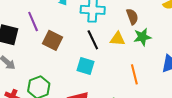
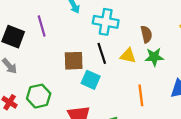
brown square: (52, 40) -> (74, 61), moved, turned -36

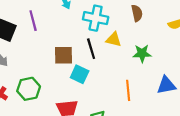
brown semicircle: (146, 34) -> (137, 13), moved
yellow triangle: (128, 56) -> (114, 39), moved

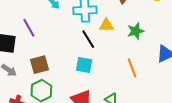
brown square: (63, 55) -> (39, 65), moved

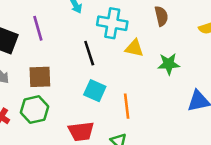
black line: (88, 39) -> (89, 53), moved
orange line: (132, 68) -> (127, 106), moved

